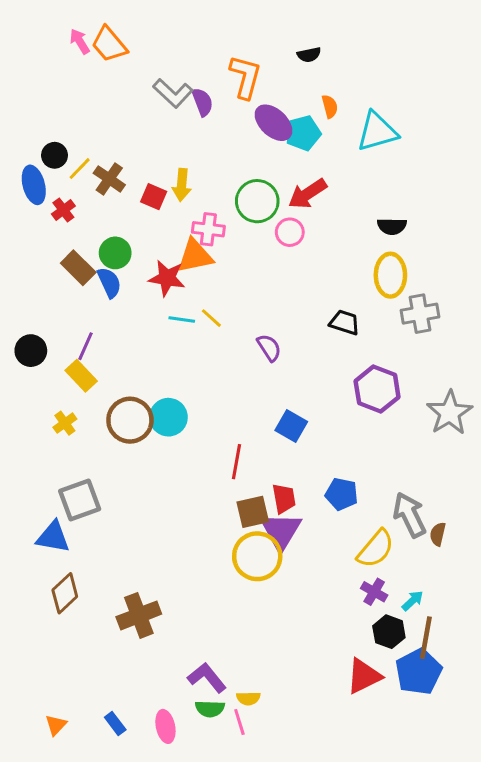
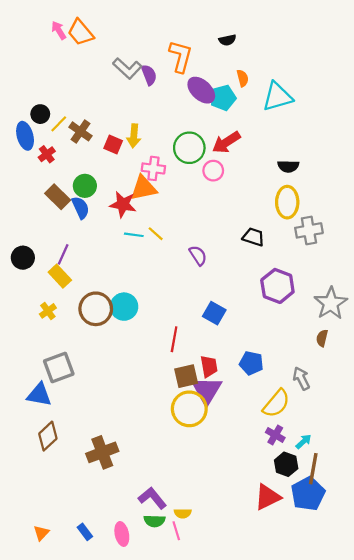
gray arrow: (410, 515) -> (301, 378), size x0.7
brown semicircle: (438, 534) -> (322, 338), moved

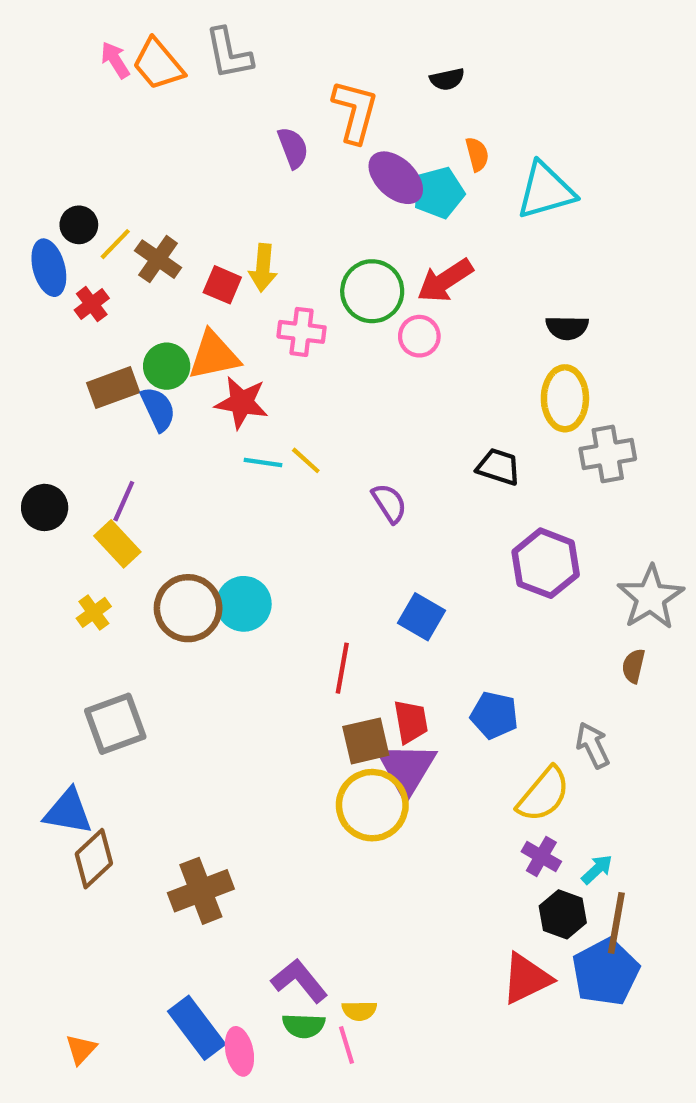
gray L-shape: (127, 68) -> (229, 54), moved, turned 36
orange triangle: (144, 188) -> (214, 355), moved
brown rectangle: (58, 197) -> (113, 388), turned -65
blue triangle: (39, 395) -> (68, 812), moved
blue rectangle: (85, 532) -> (197, 1028), moved, size x1.8

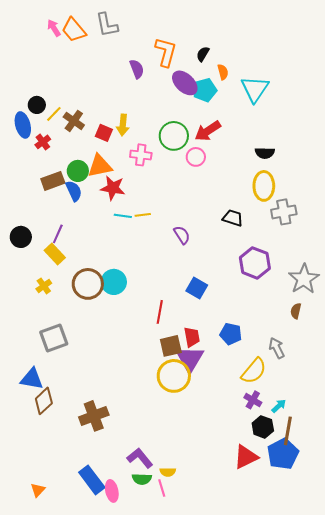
black semicircle: (447, 79) -> (203, 54), moved, turned 133
cyan triangle: (546, 191) -> (255, 89), turned -40
yellow line: (306, 460) -> (143, 215), turned -49

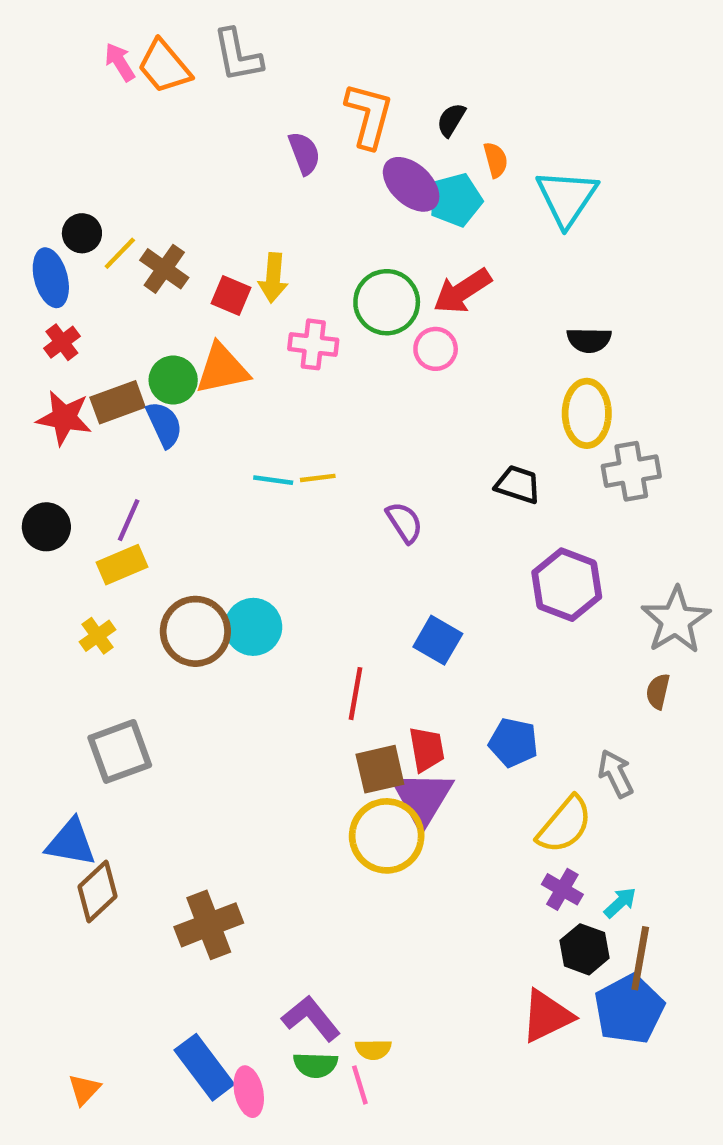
red cross: (43, 142) -> (62, 342), moved
red star: (113, 188) -> (64, 418), moved
yellow rectangle: (55, 254) -> (122, 565), turned -70

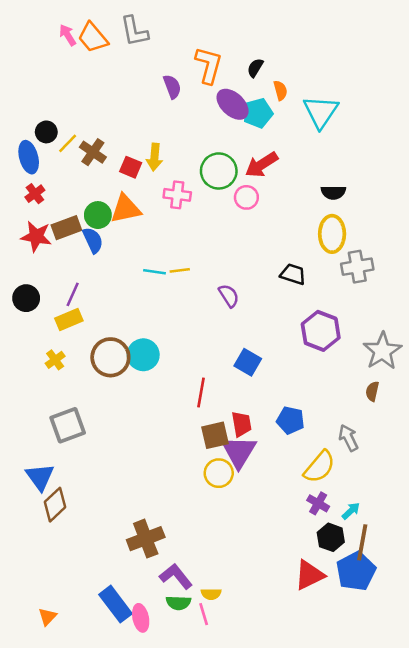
yellow circle: (387, 836) -> (219, 473), size x0.7
blue triangle: (71, 843) -> (40, 477), turned 44
brown cross: (209, 925) -> (146, 539), moved

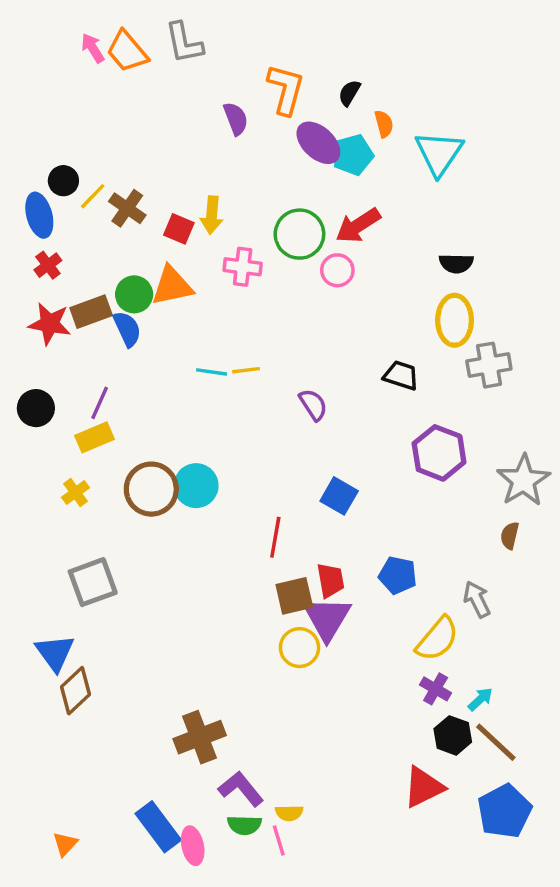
brown line: (362, 542) -> (496, 742), turned -57
blue pentagon: (356, 571) -> (504, 811), moved

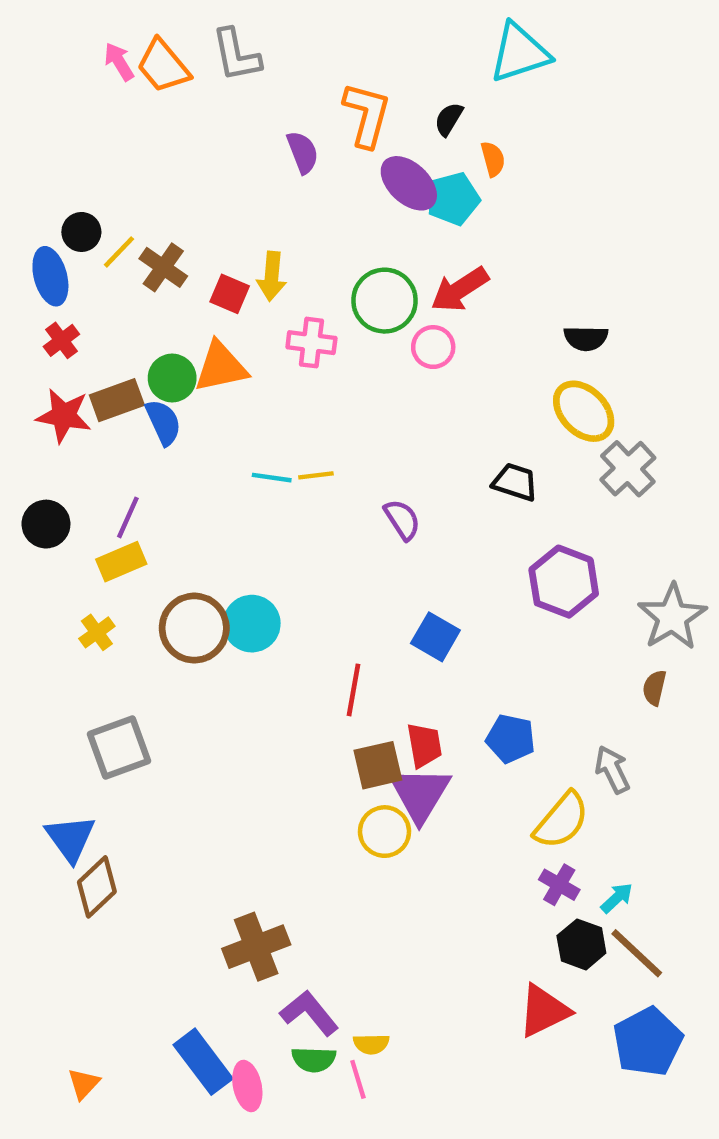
cyan triangle: (439, 153) -> (519, 53), moved, turned 38
yellow ellipse: (455, 320) -> (584, 411), turned -45
gray cross: (489, 365) -> (628, 469), turned -33

